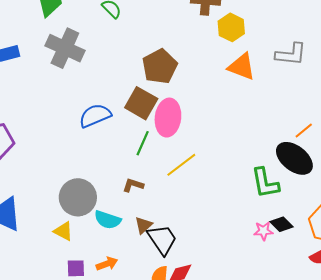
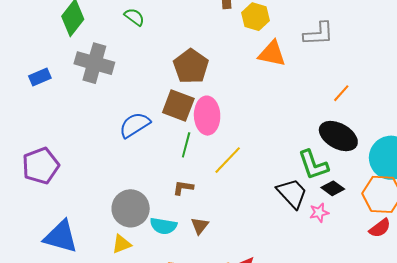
orange line: (304, 130) -> (341, 93), moved
black diamond: (282, 224) -> (333, 188), moved
yellow triangle: (63, 231) -> (122, 244), turned -40
black trapezoid: (162, 240) -> (292, 193), moved

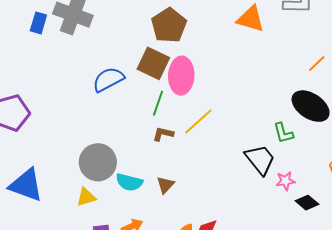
blue rectangle: (40, 77) -> (38, 23), moved, turned -55
green L-shape: (313, 165) -> (283, 133), size x0.7
brown L-shape: (183, 188) -> (163, 134), moved
black diamond: (333, 188) -> (307, 203), moved

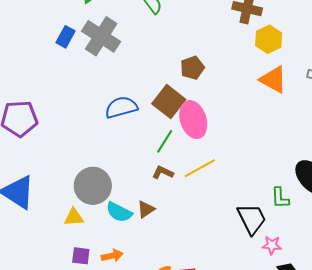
brown pentagon: (169, 25) -> (192, 68), size x0.7
pink ellipse: (181, 76) -> (193, 120), turned -33
brown triangle: (165, 185) -> (146, 209), moved

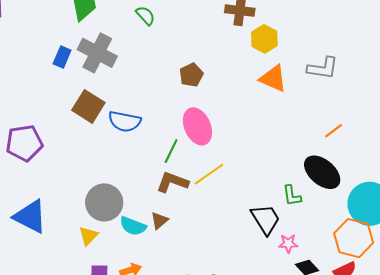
brown square: (169, 102) -> (88, 106), moved
blue semicircle: (121, 107) -> (125, 121), turned -148
brown L-shape: (163, 172) -> (172, 182), size x1.5
yellow triangle: (74, 217) -> (88, 236), turned -35

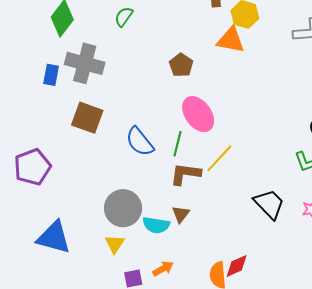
green semicircle: (145, 15) -> (124, 17), turned -90
orange triangle: (273, 78) -> (231, 40), moved
blue semicircle: (125, 121) -> (140, 142), moved, turned 52
black trapezoid: (266, 219) -> (269, 204), moved

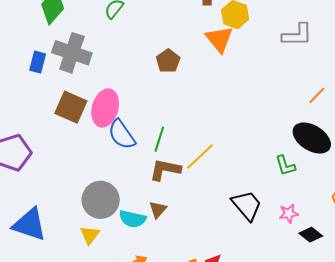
orange triangle: (231, 40) -> (219, 39), turned 36
pink ellipse: (198, 114) -> (105, 108), moved, turned 48

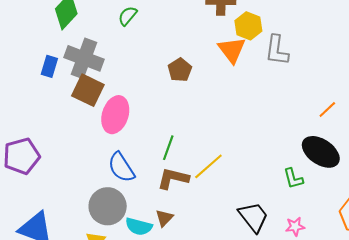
gray L-shape: (297, 35) -> (277, 50), moved, turned 96
brown square: (71, 107) -> (88, 90), moved
blue semicircle: (122, 135) -> (121, 167), moved

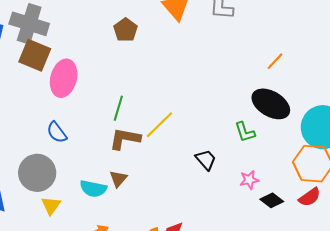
blue semicircle: (121, 167) -> (57, 132), moved, size x0.7
gray circle: (108, 206) -> (37, 173), moved
black trapezoid: (253, 217) -> (206, 160), moved, size x0.7

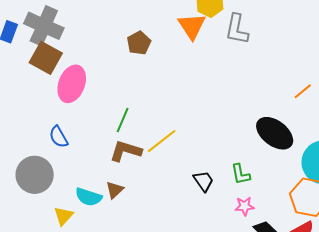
orange line: (275, 61) -> (303, 91), moved
green L-shape: (245, 132) -> (241, 174), moved
yellow triangle: (51, 205) -> (64, 216), moved

